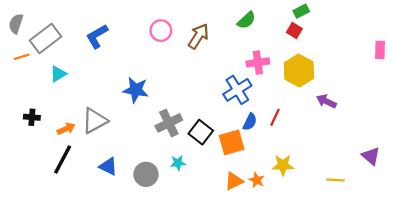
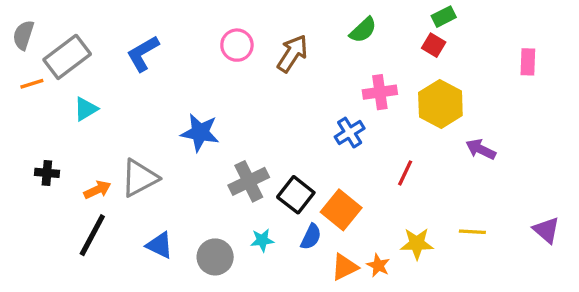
pink rectangle: (380, 50) -> (528, 62), moved
blue cross: (237, 90) -> (350, 133), size x0.7
blue semicircle: (250, 122) -> (311, 237), moved
orange square: (232, 142) -> (341, 210), turned -35
yellow line: (335, 180) -> (472, 232), moved

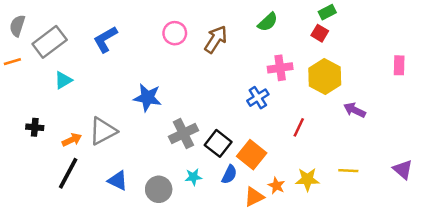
pink rectangle: (528, 62) -> (399, 65), moved
orange line: (32, 84) -> (12, 62), moved
orange star: (378, 265) -> (276, 186), moved

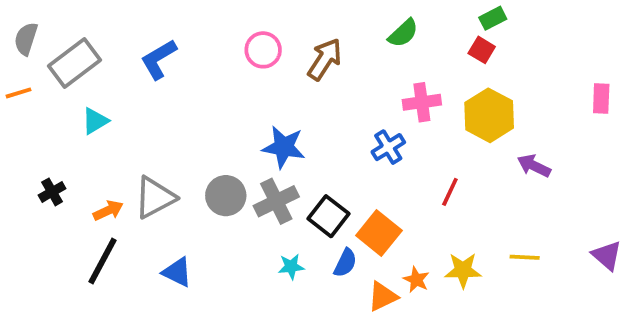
blue star: (147, 98) -> (284, 147), moved
black cross: (35, 127) -> (52, 192), turned -35
gray circle: (159, 189) -> (226, 196), moved

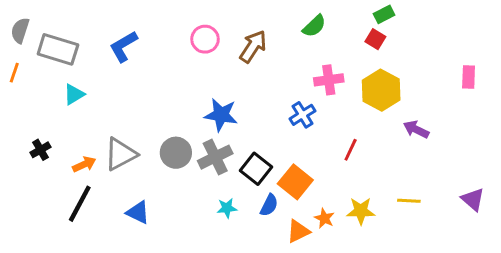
gray rectangle: (75, 63) -> (58, 49), turned 54
orange line: (18, 93) -> (14, 73), turned -54

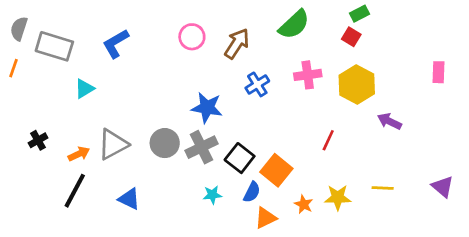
green semicircle: (314, 26) -> (294, 25), size x1.4
cyan triangle: (74, 94) -> (84, 89), moved
blue cross: (303, 115) -> (257, 84), moved
orange triangle: (298, 231) -> (265, 218), moved

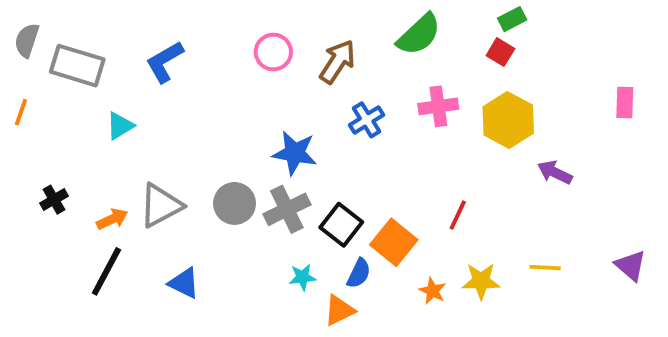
orange line: (13, 68) -> (21, 112), moved
red line: (328, 140) -> (458, 215), moved
orange triangle: (265, 218) -> (339, 310), moved

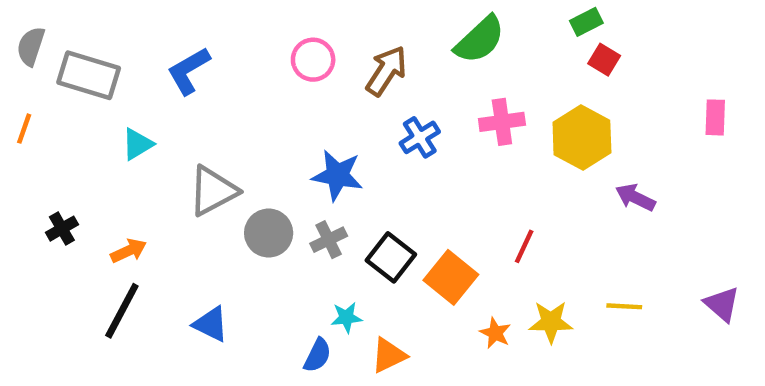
red square: (500, 52) -> (604, 60), moved
gray triangle: (161, 205) -> (213, 191), moved
gray cross: (287, 209) -> (329, 240), size x0.7
blue semicircle: (359, 273) -> (317, 355), moved

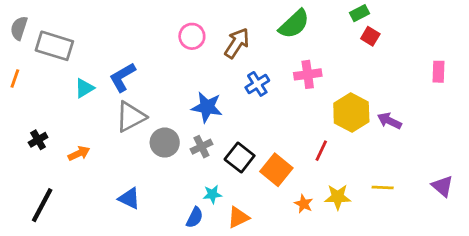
blue L-shape: (189, 71) -> (122, 77), moved
yellow hexagon: (582, 137) -> (351, 113), moved
black line: (122, 311) -> (42, 205), moved

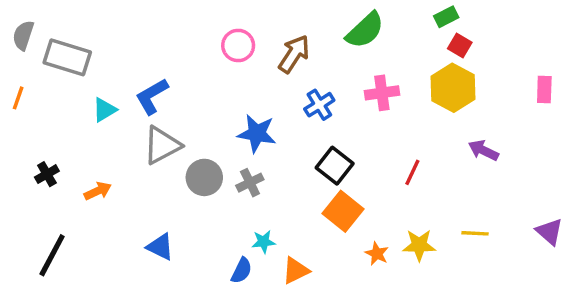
yellow hexagon: (351, 113) -> (453, 88), moved
red line: (321, 151) -> (412, 172), moved
black square: (240, 157) -> (335, 166), moved

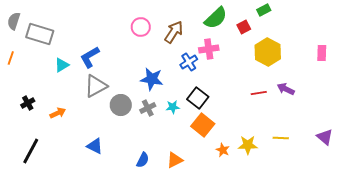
red square: (460, 45) -> (244, 27), moved, turned 32
pink cross: (382, 93) -> (209, 49), moved
red line: (412, 172) -> (259, 93), moved, turned 56
cyan star: (264, 242) -> (173, 107), moved

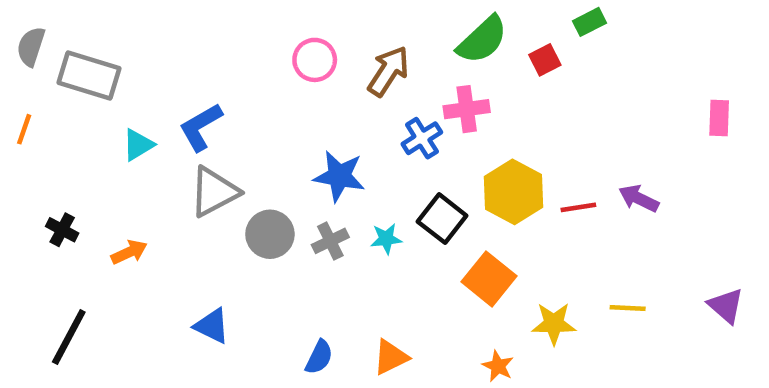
yellow hexagon: (268, 52) -> (514, 192), moved
black cross: (28, 103) -> (62, 230), turned -32
orange square: (203, 125) -> (489, 279), moved
orange star: (223, 150) -> (498, 366), moved

